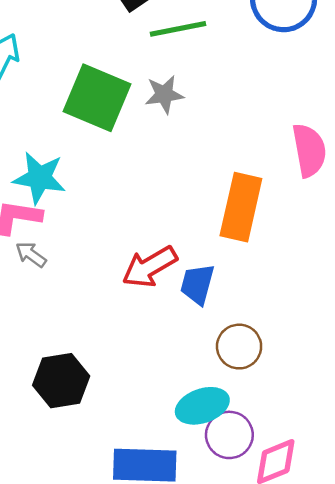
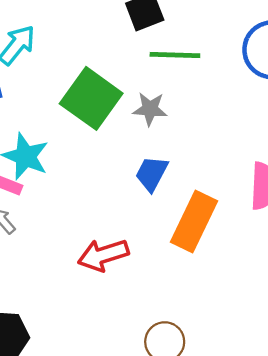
blue trapezoid: (197, 284) -> (152, 174), moved

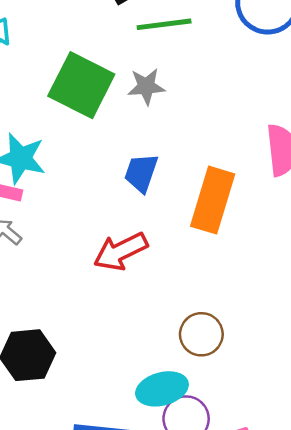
blue trapezoid: (152, 174) -> (141, 173), moved

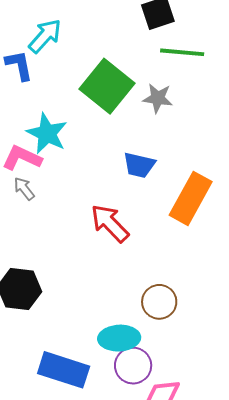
blue trapezoid: (141, 173) -> (139, 165), turned -108
red arrow: (121, 251) -> (110, 223), turned 60

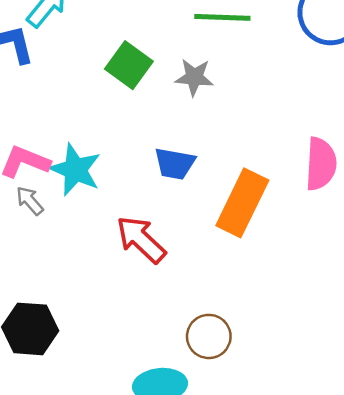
green square: (107, 86) -> (129, 65), size x0.7
cyan star: (47, 133) -> (75, 170), moved

